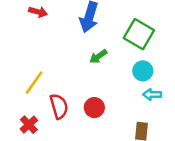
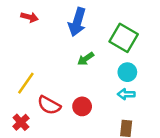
cyan arrow: (152, 94) -> (126, 94), moved
red semicircle: (59, 106) -> (49, 105), turned 135

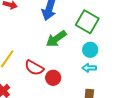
green arrow: (86, 59) -> (56, 39), size x1.5
red semicircle: (49, 105) -> (34, 68), moved

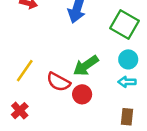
green arrow: (56, 39) -> (86, 66), moved

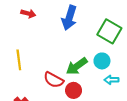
cyan circle: (128, 59) -> (102, 61), moved
yellow line: (25, 71) -> (19, 60), moved, turned -42

